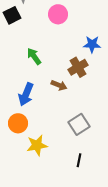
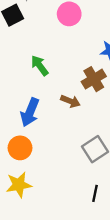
yellow star: (37, 145) -> (19, 185), moved

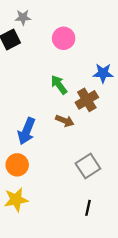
green arrow: (40, 66) -> (59, 85), moved

